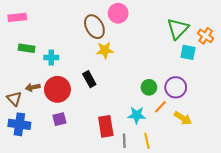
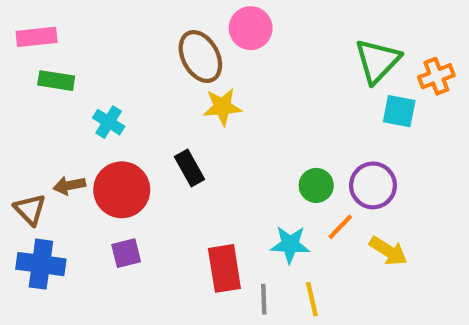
orange cross: (206, 36) -> (436, 76), turned 35
green rectangle: (27, 48) -> (56, 81), moved
cyan cross: (51, 57) -> (109, 122), turned 32

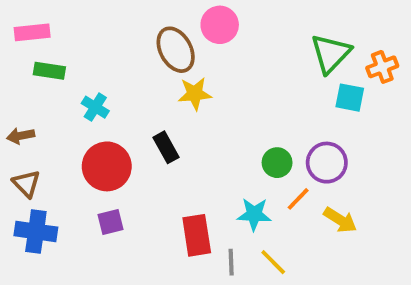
brown arrow: (69, 185) -> (21, 136), moved
yellow line: (312, 299) -> (273, 262), turned -32

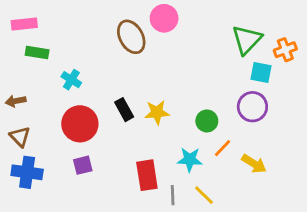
yellow star: (195, 94) -> (157, 112), moved
purple circle: (327, 163) -> (252, 107), moved

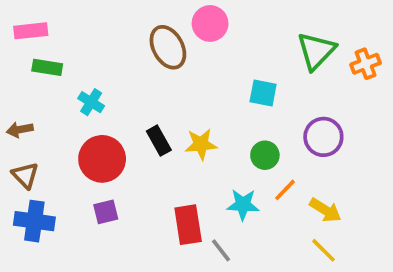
cyan square: (261, 72) -> (263, 93), moved
gray line: (173, 195) -> (221, 250), turned -36
yellow line: (204, 195) -> (323, 250), moved

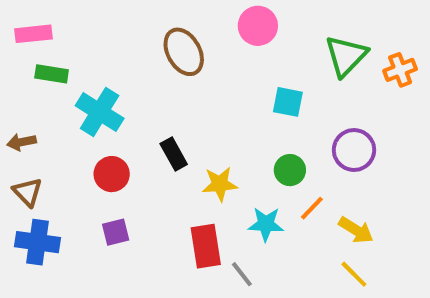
pink circle: (210, 23) -> (258, 26), moved
cyan cross: (91, 102) -> (100, 112), size x1.6
yellow star: (201, 144) -> (220, 184), moved
red circle: (102, 159) -> (112, 174), size x0.7

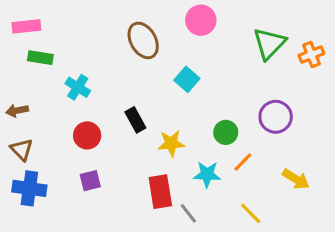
cyan square: (288, 102) -> (187, 79), moved, turned 30
cyan cross: (100, 112) -> (78, 87), size x0.7
yellow arrow: (356, 230) -> (296, 179), moved
yellow line: (354, 274) -> (251, 213), moved

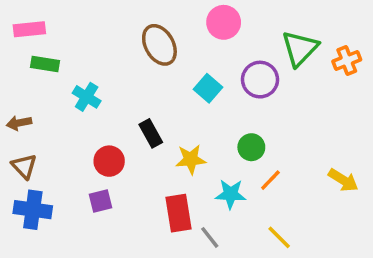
purple circle: (276, 117) -> (260, 80), moved
red circle: (87, 135) -> (109, 161), moved
yellow arrow: (296, 179) -> (343, 180), moved

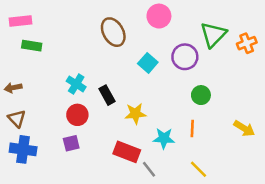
cyan cross: (87, 97) -> (76, 84), moved
green circle: (251, 147) -> (201, 95), moved
orange line: (270, 180) -> (192, 128), turned -42
red rectangle: (179, 213) -> (127, 152), turned -60

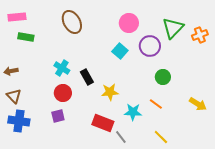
pink circle: (159, 16) -> (129, 23), moved
brown ellipse: (113, 32) -> (72, 22), moved
orange line: (192, 128) -> (156, 104), turned -56

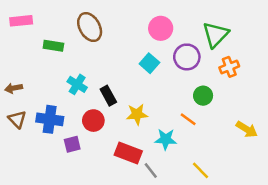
orange cross: (200, 35) -> (229, 67), moved
green rectangle: (26, 37) -> (53, 46), moved
red circle: (63, 93) -> (93, 121), moved
orange line: (156, 104) -> (188, 119), moved
blue cross: (19, 121) -> (50, 119), moved

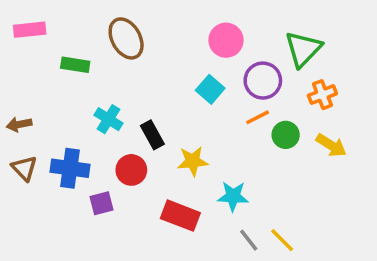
orange line: (188, 119) -> (258, 117), moved, turned -63
yellow arrow: (247, 129) -> (331, 145), moved
gray line: (151, 170) -> (249, 240), moved

